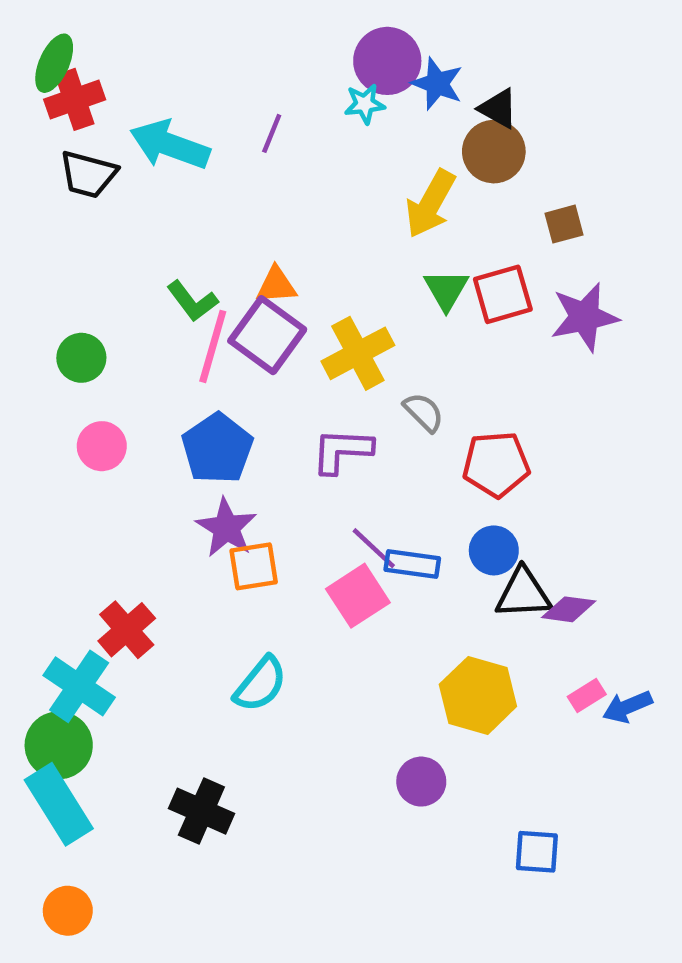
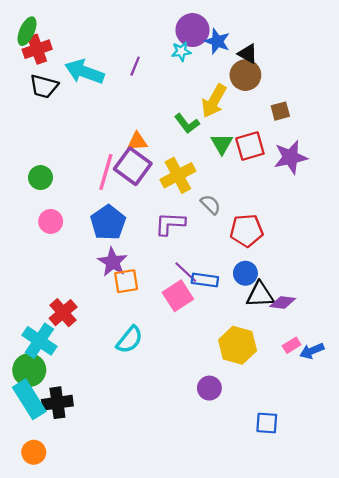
green L-shape: (192, 301) -> (187, 123), moved
black cross: (201, 811) -> (57, 403), moved, turned -32

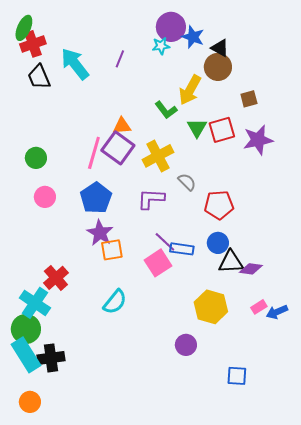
cyan arrow: (84, 72) -> (75, 64), turned 32
black trapezoid: (44, 86) -> (39, 77), turned 52

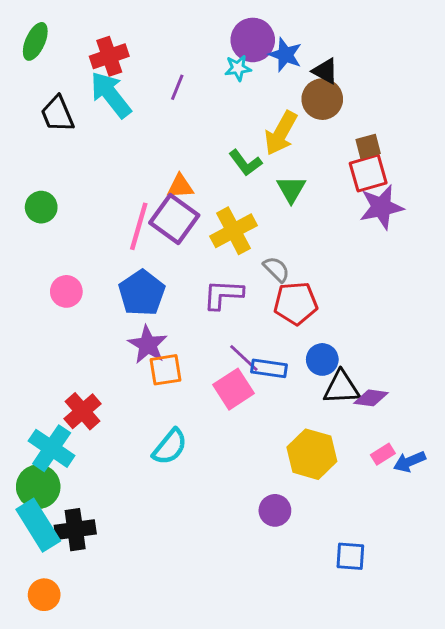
red cross: (33, 44) -> (109, 56), moved
red square: (222, 130) -> (368, 173), moved
green circle: (36, 158) -> (41, 207), moved
red pentagon: (219, 205) -> (296, 303), moved

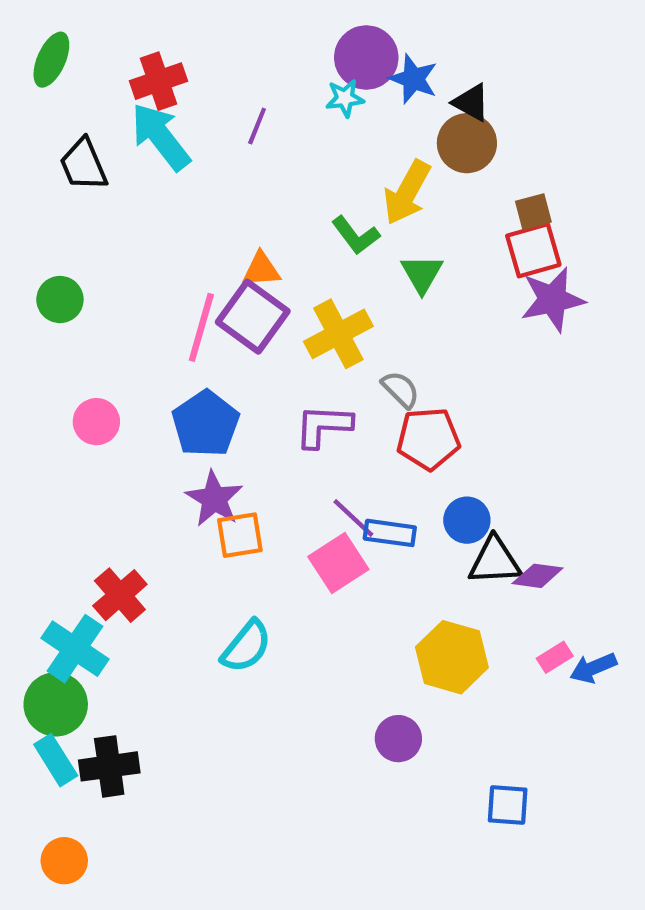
cyan rectangle: (38, 525) -> (56, 760), size x0.7

